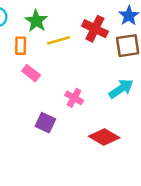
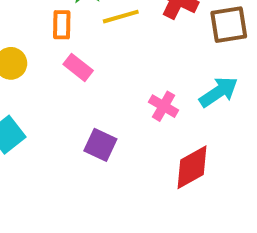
pink cross: (74, 98) -> (164, 106), moved
red diamond: (104, 137) -> (192, 167), turned -60

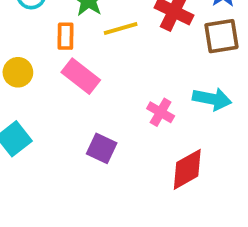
pink rectangle: (78, 67) -> (81, 76), size x1.4
cyan arrow: (219, 92) -> (212, 99), turned 45

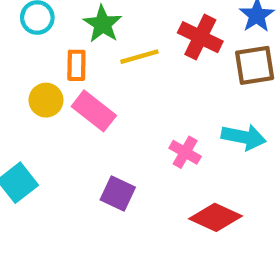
yellow circle: (18, 72) -> (46, 100), moved
red diamond: (187, 169) -> (215, 217), turned 54

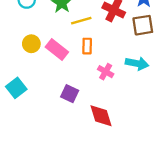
orange rectangle: (76, 65) -> (87, 46), moved
red diamond: (215, 217) -> (101, 116), moved, turned 48

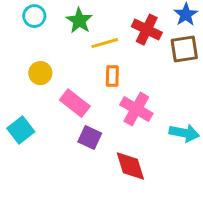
pink rectangle: (57, 50) -> (75, 103), moved
cyan arrow: (137, 63) -> (184, 133), moved
pink cross: (106, 72) -> (136, 109), size x1.5

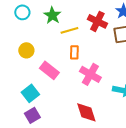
cyan square: (21, 130) -> (30, 93), moved
purple square: (90, 138) -> (32, 115), moved, turned 35

